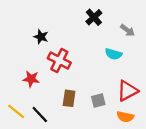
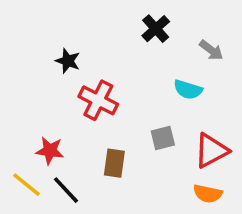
red star: (31, 79) -> (50, 151), moved
gray square: (98, 101) -> (163, 138), moved

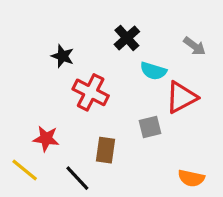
black cross: (156, 29) -> (127, 38), moved
cyan semicircle: (188, 90) -> (153, 71), moved
red triangle: (211, 151) -> (181, 97), moved
black line: (66, 190) -> (77, 178), moved

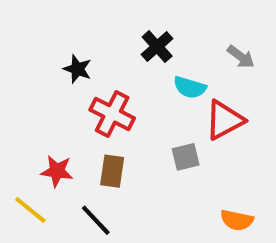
brown rectangle: (105, 150) -> (112, 171), moved

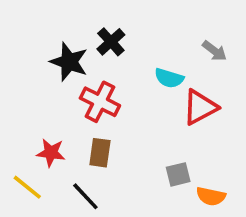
black cross: (157, 47) -> (111, 42), moved
black star: (77, 69) -> (69, 62), size x1.5
gray square: (186, 157) -> (178, 174), moved

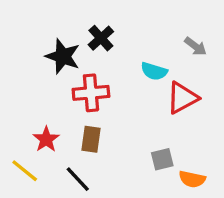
red cross: (100, 102) -> (91, 93), turned -32
red star: (51, 153) -> (46, 139), turned 30

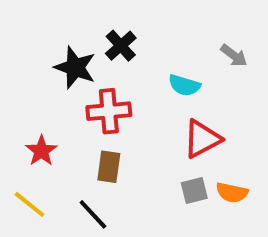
red triangle: (182, 98) -> (202, 139), moved
red star: (46, 139) -> (41, 151), moved
orange semicircle: (192, 179) -> (232, 193), moved

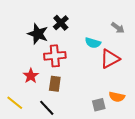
red triangle: (202, 139) -> (110, 59), moved
red star: (41, 151) -> (31, 76), moved
gray square: (194, 191) -> (99, 105), moved

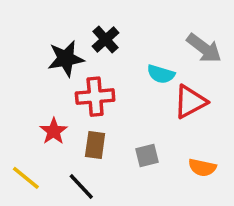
gray arrow: (118, 28) -> (204, 48), size x1.5
black star: (38, 34) -> (66, 59), turned -30
gray square: (99, 105) -> (147, 155), moved

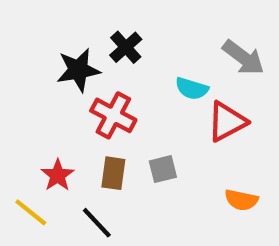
red cross: (95, 97) -> (113, 115), turned 33
red star: (54, 131) -> (58, 175), moved
gray square: (147, 155) -> (163, 169), moved

